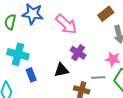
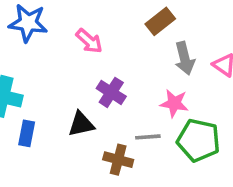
pink arrow: (66, 24) -> (89, 41), size x0.7
blue rectangle: (31, 75) -> (27, 133), turned 32

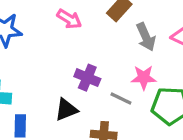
pink arrow: (89, 41) -> (69, 19), moved
gray line: (148, 137) -> (121, 99), moved, turned 40

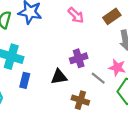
purple cross: (87, 78) -> (79, 58), turned 36

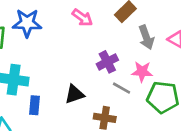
purple cross: (79, 58) -> (107, 62), moved

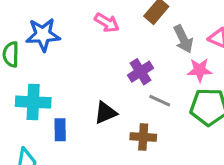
pink star: (142, 72) -> (200, 70), moved

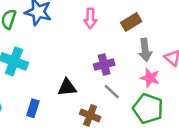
pink arrow: (107, 23) -> (90, 18), turned 42
blue rectangle: (60, 130) -> (33, 108), moved

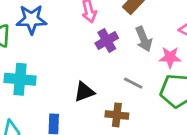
gray arrow: (145, 50) -> (144, 39), moved
purple cross: (104, 65) -> (107, 41), moved

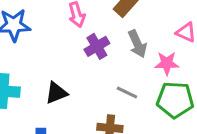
black triangle: (84, 92) -> (56, 93), moved

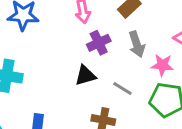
black triangle: (56, 93) -> (85, 75), moved

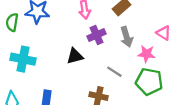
black triangle: (85, 75) -> (75, 56), moved

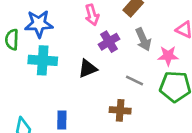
cyan cross: (23, 59) -> (43, 60), moved

